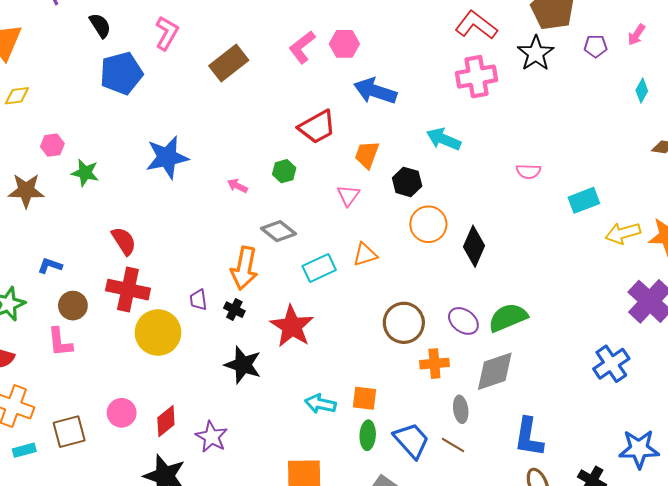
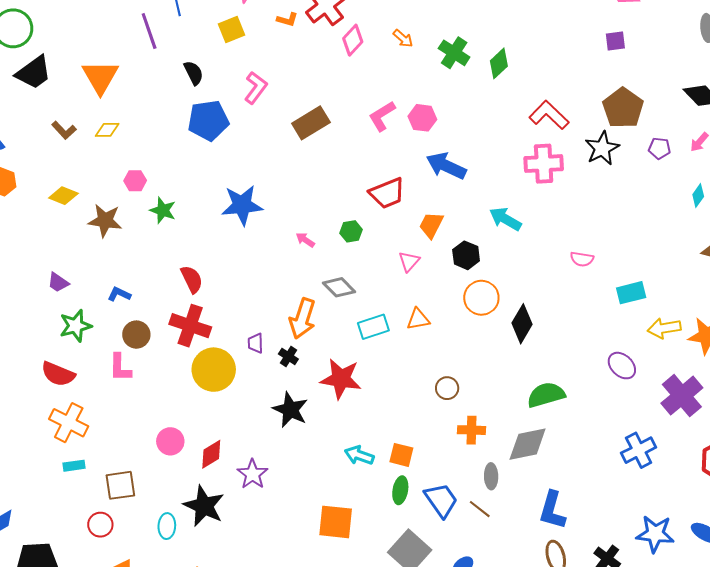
purple ellipse: (463, 321) -> (622, 366), moved
brown circle: (404, 323) -> (447, 388), size x0.6
red star: (292, 326) -> (341, 379), turned -30
brown square: (69, 432) -> (120, 485), moved

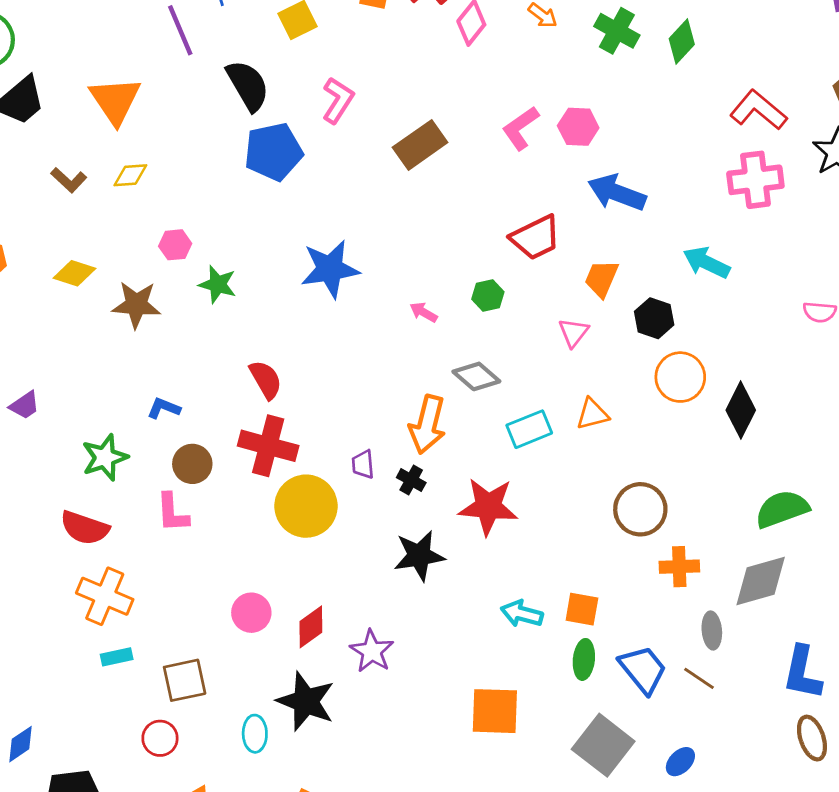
black semicircle: (194, 73) -> (248, 85), size x1.5
purple trapezoid: (58, 282) -> (25, 405), moved, turned -65
brown circle: (447, 388) -> (640, 509), size x1.6
black star: (290, 410) -> (419, 556), turned -30

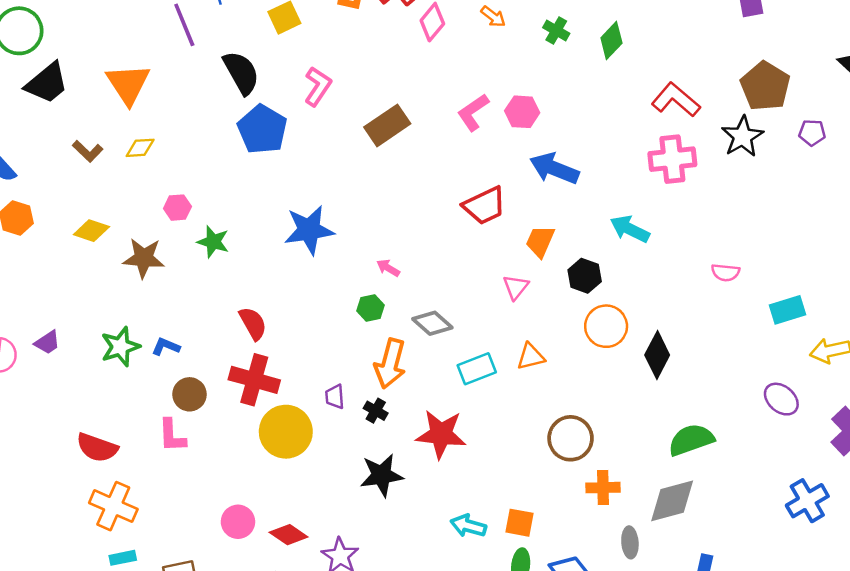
green cross: (617, 31) -> (556, 31), size x0.7
blue pentagon: (273, 152) -> (262, 129), turned -30
green hexagon: (488, 296) -> (370, 308), moved
green star: (105, 457) -> (120, 347), moved
red diamond: (311, 627) -> (289, 535), turned 69

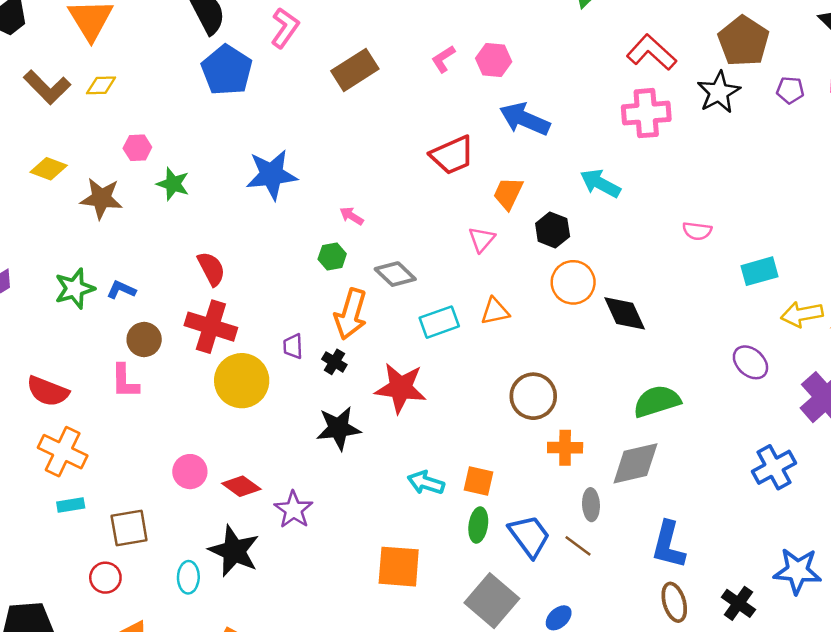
pink L-shape: (473, 112) -> (443, 59), size x0.7
brown L-shape: (88, 151) -> (47, 87), size x1.5
black diamond: (657, 355) -> (625, 313), turned -54

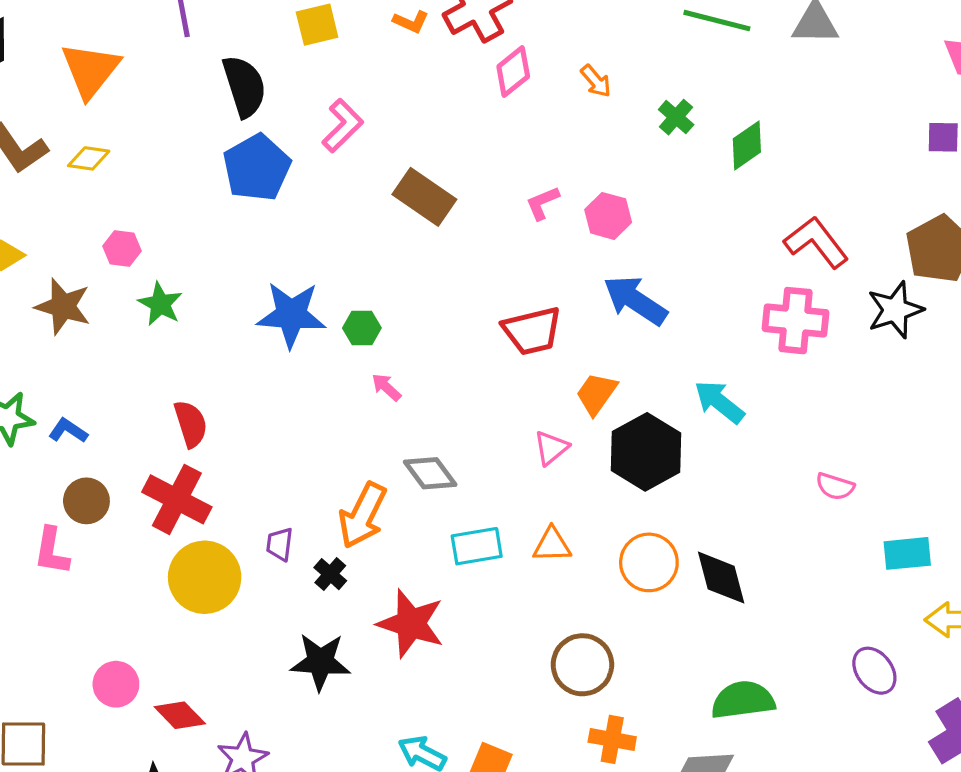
brown rectangle: (355, 70) -> (424, 197), turned 57
black hexagon: (553, 230) -> (646, 452), size x1.6
green hexagon: (332, 256) -> (362, 328), moved
orange circle: (573, 282) -> (649, 562), moved

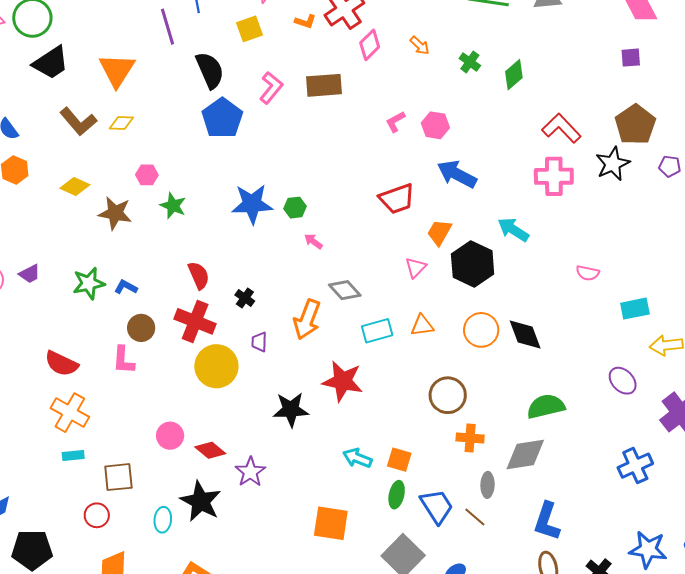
brown rectangle: (424, 197) -> (324, 85), moved, turned -33
black cross: (330, 574) -> (245, 298), moved

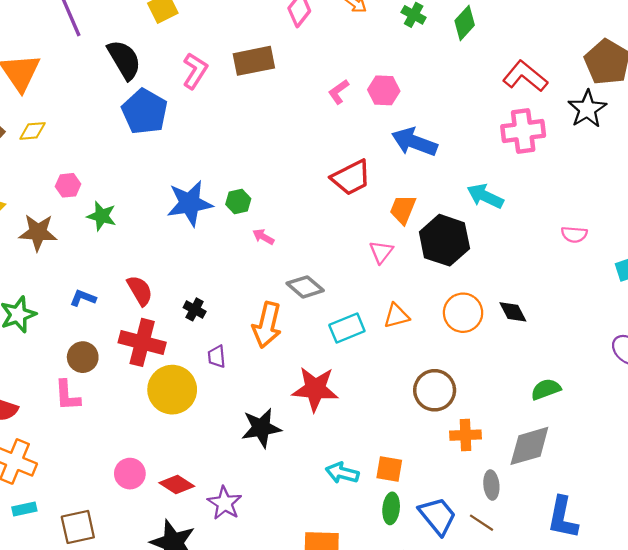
blue L-shape: (126, 287) -> (83, 298), moved
black diamond: (525, 335) -> (513, 312), size x0.7
green semicircle: (546, 406) -> (546, 389), size x0.7

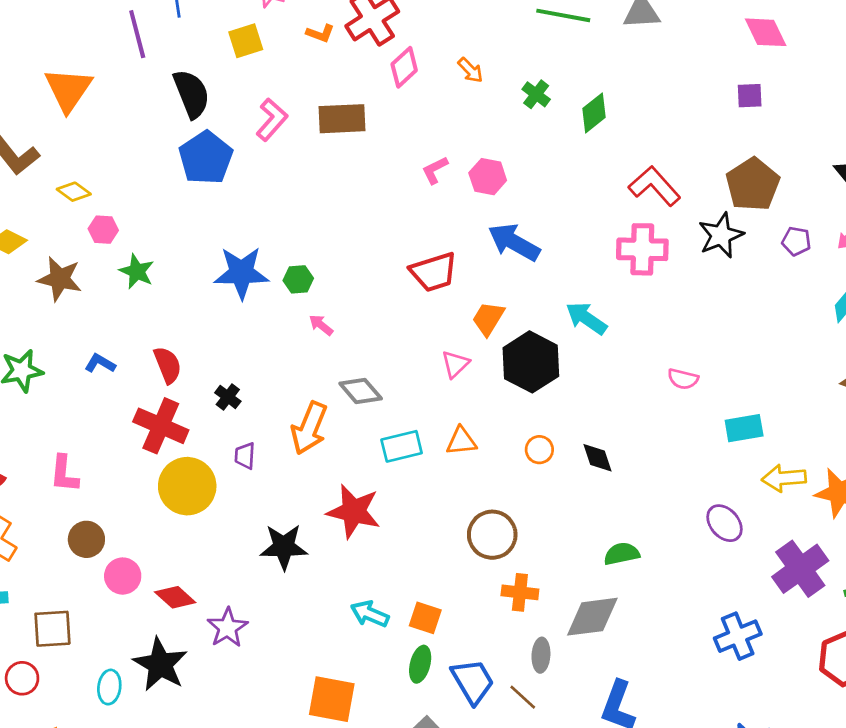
yellow diamond: (32, 131) -> (74, 192), moved, turned 32
orange circle: (463, 313) -> (539, 450), size x0.6
brown circle: (83, 357) -> (86, 539), moved

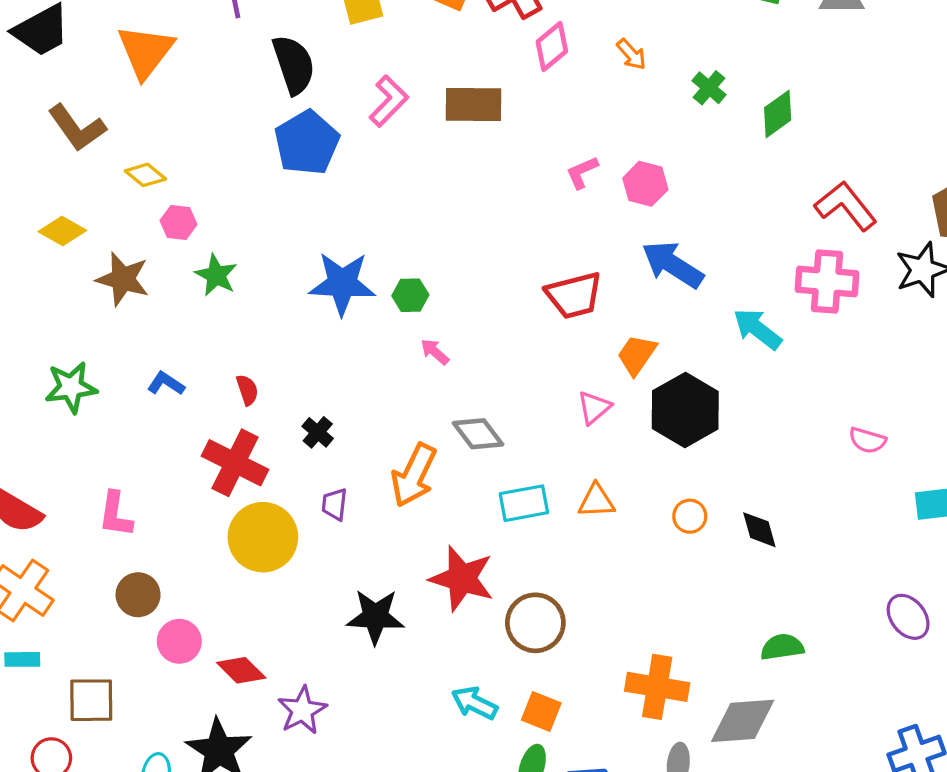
cyan arrow: (586, 318) -> (757, 329), moved
red semicircle: (168, 365) -> (247, 390), size x0.7
brown circle: (492, 535) -> (535, 623), moved
orange cross: (520, 592) -> (657, 687), size x1.4

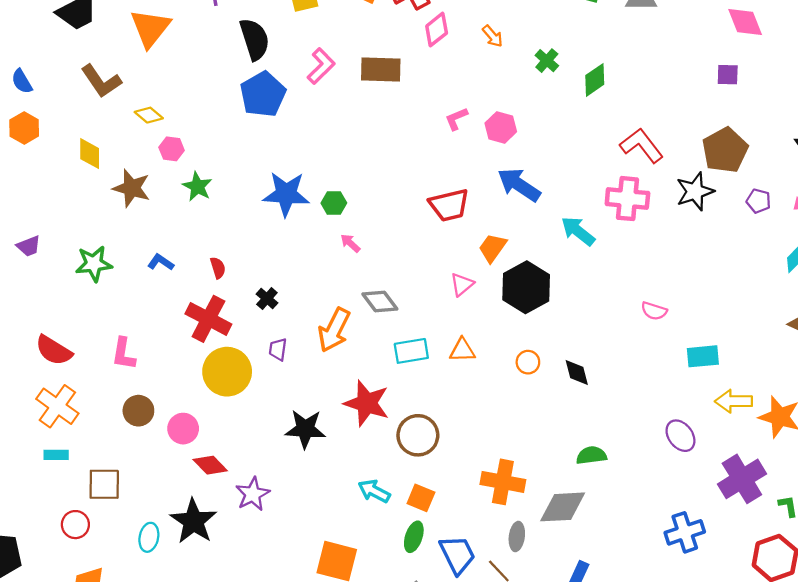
yellow diamond: (62, 231) -> (90, 154), turned 60
pink circle: (179, 641) -> (183, 429), moved

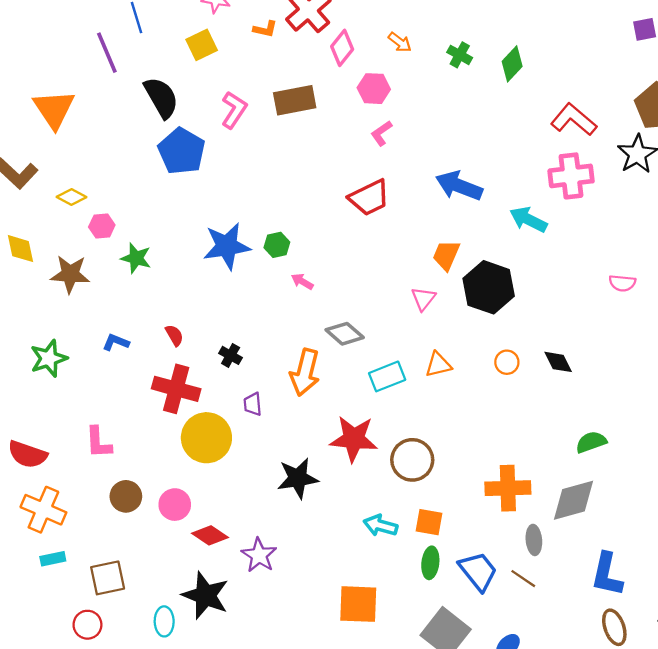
pink hexagon: (501, 127) -> (374, 89), moved
red trapezoid: (449, 205) -> (369, 198), moved

